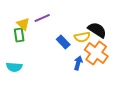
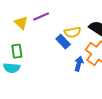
green rectangle: (19, 35) -> (17, 51), moved
yellow semicircle: (82, 37) -> (73, 32), moved

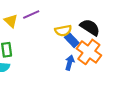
blue rectangle: (63, 42) -> (72, 40), moved

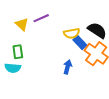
blue arrow: (70, 63) -> (68, 67), moved

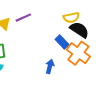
yellow semicircle: (72, 33) -> (71, 18), moved

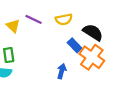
purple line: (23, 18) -> (34, 19), turned 49
yellow semicircle: (71, 18) -> (64, 19), moved

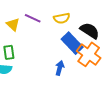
blue rectangle: (75, 45) -> (72, 43), size x1.5

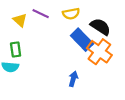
blue arrow: (60, 68) -> (73, 79), moved

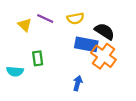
blue rectangle: (82, 40) -> (86, 44), turned -35
green rectangle: (16, 49) -> (38, 58), moved

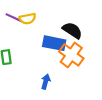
yellow semicircle: (75, 18) -> (28, 19), moved

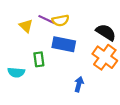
blue rectangle: (54, 43) -> (64, 44), moved

